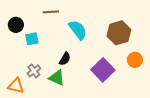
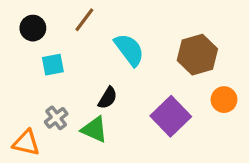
brown line: (51, 12) -> (84, 20), turned -49
black circle: (16, 25) -> (33, 28), moved

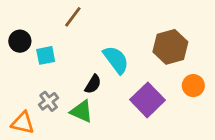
black circle: (33, 28) -> (20, 41), moved
cyan semicircle: (129, 50) -> (116, 60), moved

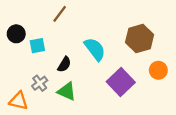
black semicircle: (93, 84) -> (64, 64), moved

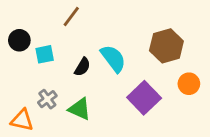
black semicircle: (64, 64) -> (82, 67), moved

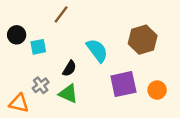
black semicircle: (82, 67) -> (69, 68), moved
orange circle: (189, 84) -> (157, 90), moved
purple square: (144, 98) -> (123, 84), turned 32

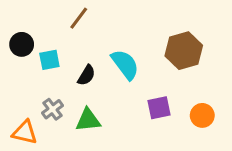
black semicircle: (69, 68) -> (86, 75), moved
purple square: (123, 84) -> (159, 108), size x0.7
green triangle: (68, 94) -> (88, 120), turned -30

